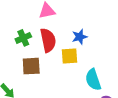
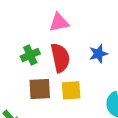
yellow square: (69, 56) -> (71, 90), moved

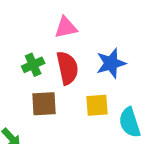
blue star: (98, 54) -> (111, 63), size x1.4
yellow square: (71, 90) -> (97, 105), moved

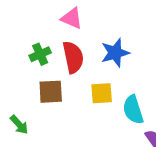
pink triangle: (66, 27) -> (72, 18), turned 35

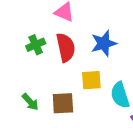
brown square: (51, 92) -> (63, 103), moved
green arrow: (19, 125) -> (30, 102), moved

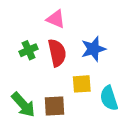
green arrow: (30, 102) -> (23, 105), size x1.5

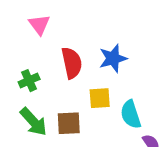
pink triangle: (56, 19) -> (39, 25), moved, turned 30
green cross: (29, 50) -> (29, 81), moved

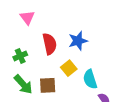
yellow square: (100, 98) -> (69, 68), turned -35

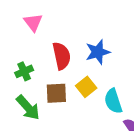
brown square: (48, 85) -> (56, 93), moved

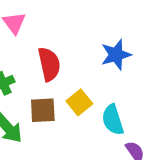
blue star: (98, 52) -> (116, 55), moved

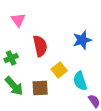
brown square: (43, 110) -> (40, 88), moved

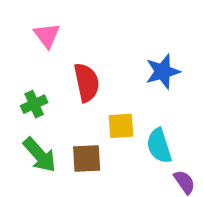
yellow square: (59, 70) -> (121, 126), turned 35

